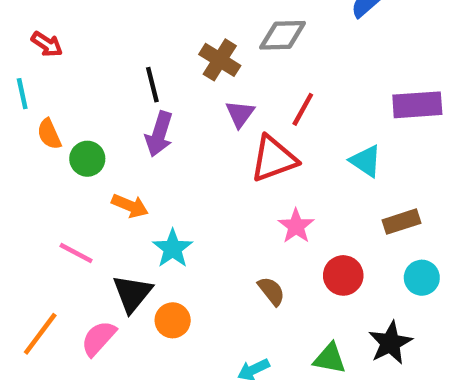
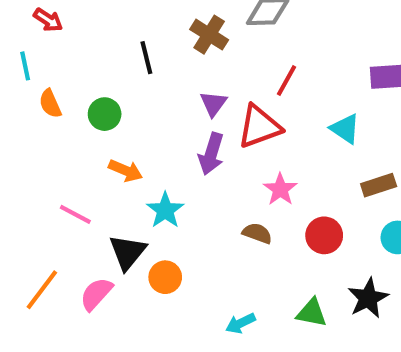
purple triangle: (240, 114) -> (213, 104), moved
purple arrow: (159, 134) -> (211, 154), moved
green circle: (87, 159) -> (105, 114), moved
brown semicircle: (271, 291) -> (257, 233), moved, turned -32

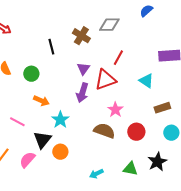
brown semicircle: (257, 233) -> (104, 131), size x1.5

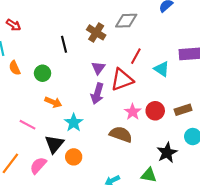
cyan triangle: (146, 81) -> (162, 69), moved
red circle: (136, 132) -> (155, 111), moved
black star: (157, 162) -> (167, 153), moved

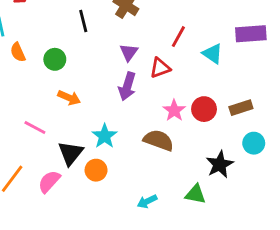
red triangle: (122, 80) -> (160, 68), size x0.7
cyan star: (74, 123) -> (105, 136), moved

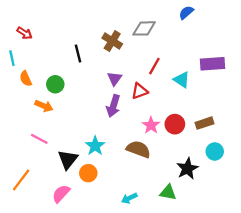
orange arrow: (69, 98) -> (44, 106), moved
pink semicircle: (49, 182) -> (61, 194), moved

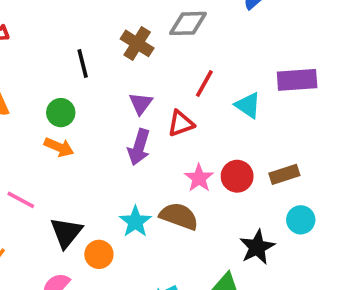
green circle: (55, 84) -> (61, 113), moved
orange arrow: (44, 106) -> (59, 147), moved
cyan star: (95, 146) -> (135, 222), moved

